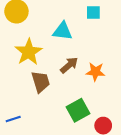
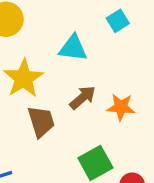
cyan square: (93, 12) -> (118, 21), turned -32

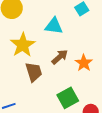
orange star: (121, 107) -> (84, 63), turned 30

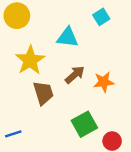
orange star: (84, 63) -> (104, 82), turned 30

